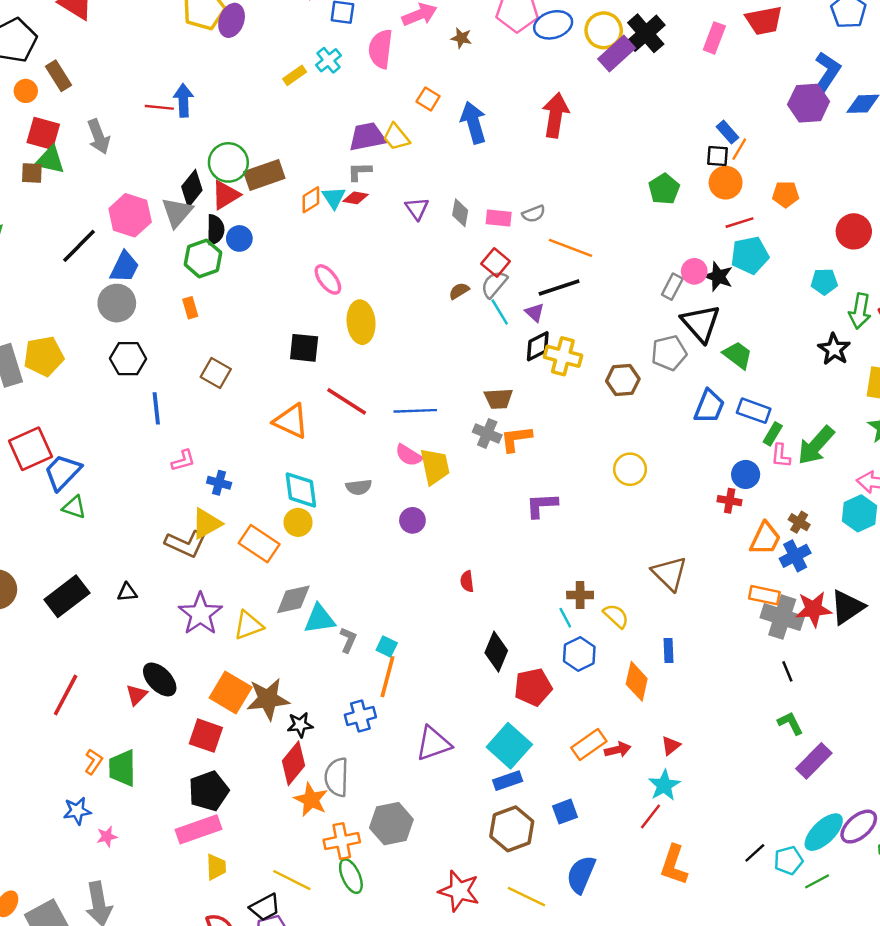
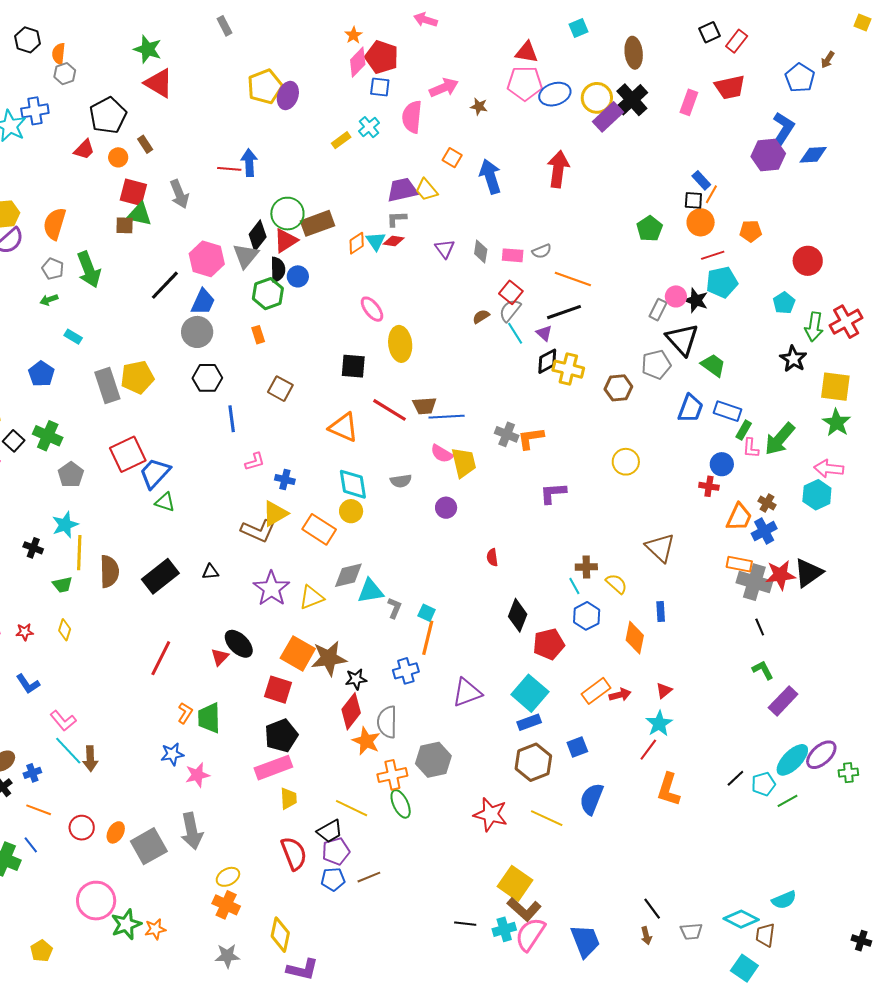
brown rectangle: (59, 76) -> (145, 144), size x0.7
cyan pentagon: (824, 282) -> (784, 303), turned -30
brown trapezoid: (499, 399) -> (424, 406), moved
pink star: (107, 837) -> (197, 775), size x1.4

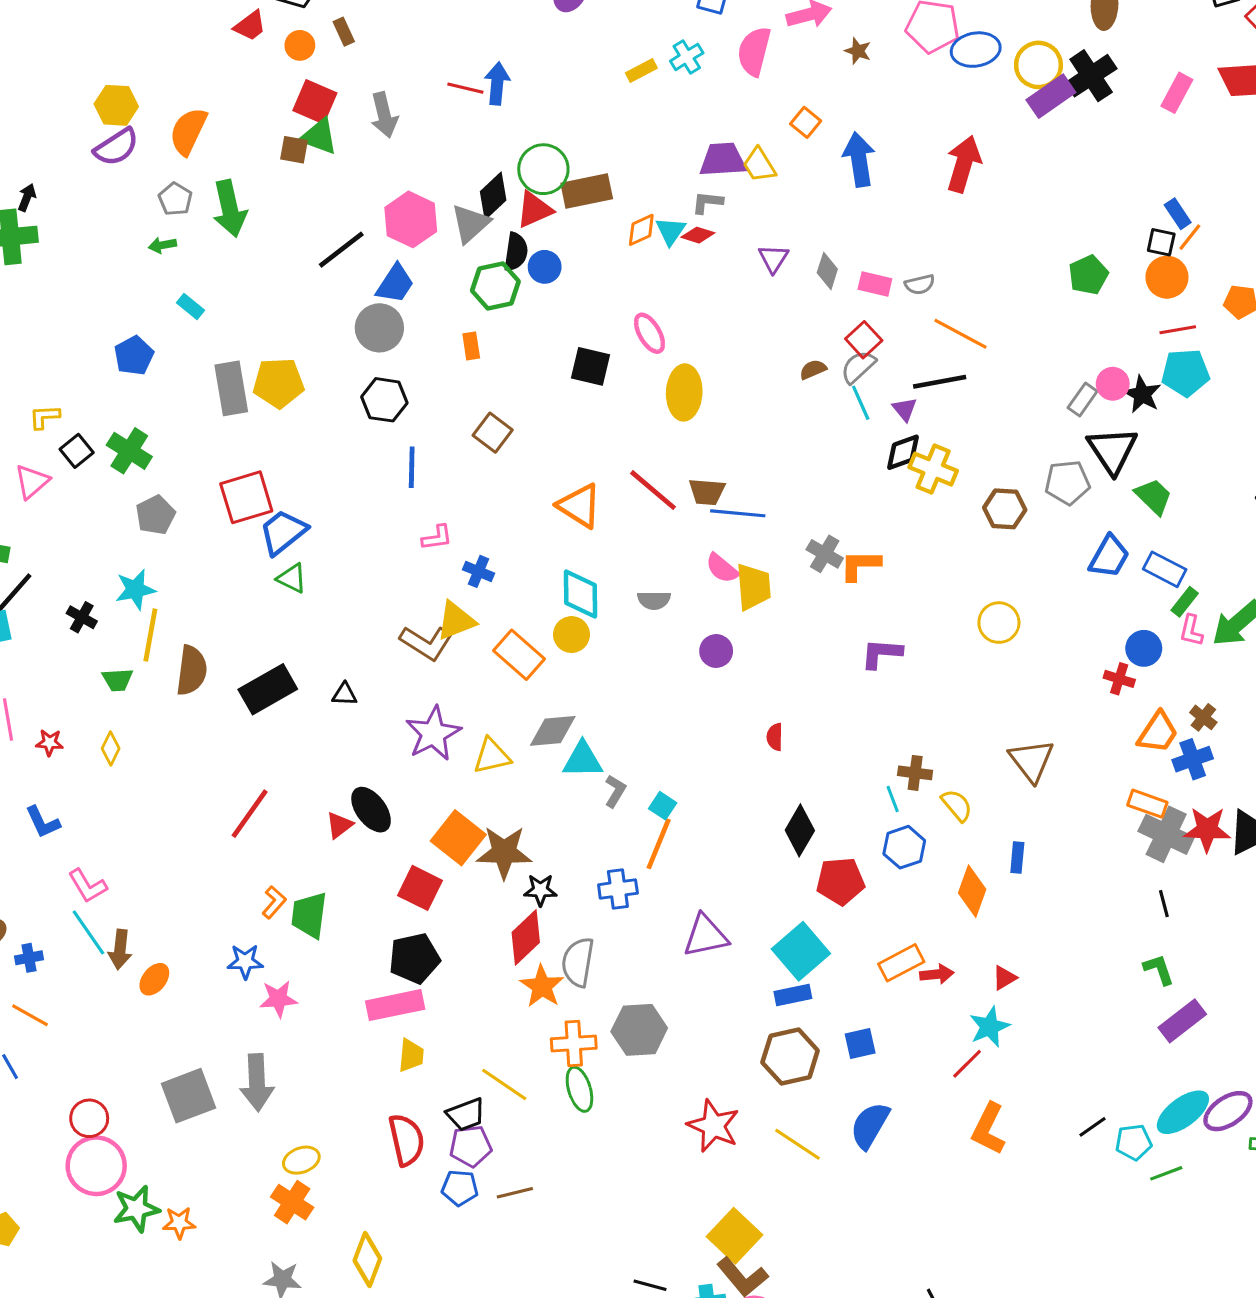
black square: (353, 366) -> (590, 366), moved
red circle: (82, 828) -> (89, 1118), moved
orange ellipse: (116, 832) -> (154, 979), moved

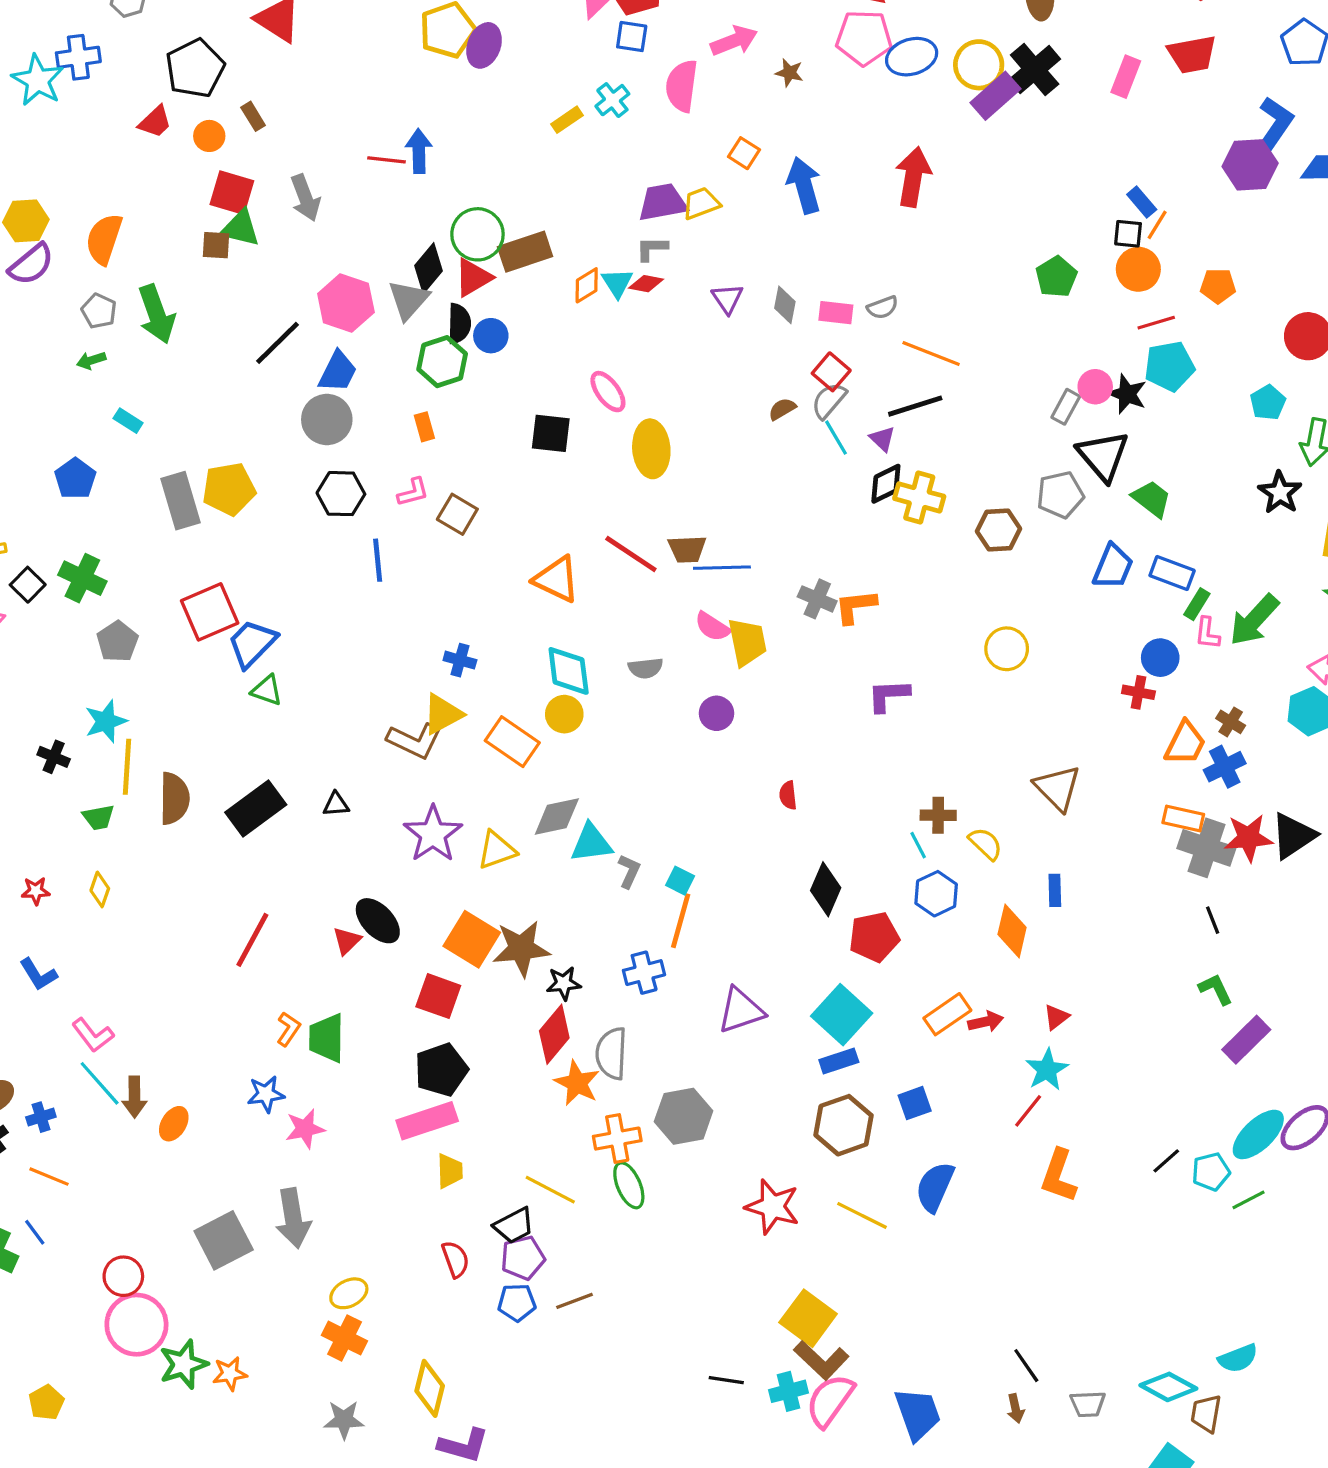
yellow trapezoid: (759, 165) -> (701, 203), turned 108
pink L-shape: (437, 538) -> (413, 492), moved
red semicircle: (406, 1140) -> (455, 1259), size x0.7

